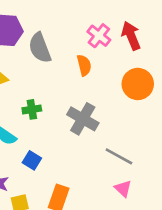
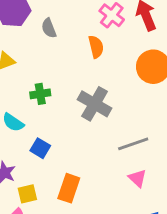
gray semicircle: (40, 48) -> (49, 28), size x0.6
gray line: (119, 156) -> (133, 144), turned -48

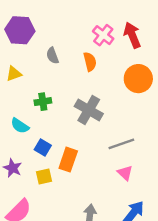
gray semicircle: (49, 28) -> (52, 56), moved
orange rectangle: (69, 188) -> (68, 160), moved
yellow square: (27, 194) -> (44, 176), moved

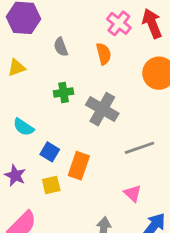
green cross: (43, 102) -> (64, 92), moved
pink triangle: (125, 173) -> (133, 193), moved

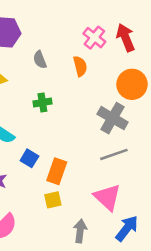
gray cross: (102, 109) -> (113, 118), moved
yellow square: (51, 185) -> (53, 200), moved
pink triangle: (133, 193) -> (107, 197), size x1.6

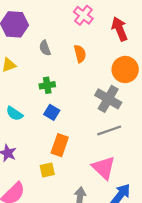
pink cross: (94, 38) -> (83, 15), moved
blue square: (29, 158) -> (52, 112), moved
yellow square: (53, 200) -> (47, 170), moved

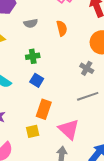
gray semicircle: (45, 48) -> (31, 23), turned -80
gray cross: (108, 99) -> (87, 68), size x0.6
pink triangle: (104, 168) -> (69, 129), moved

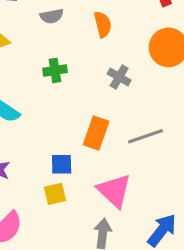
gray cross: (87, 68) -> (119, 77), moved
blue square: (37, 80) -> (62, 164), moved, turned -32
orange rectangle: (44, 109) -> (96, 133), moved

